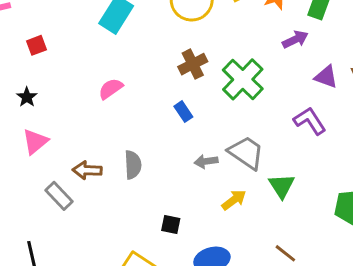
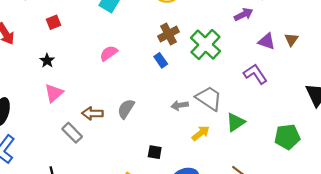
blue rectangle: (183, 112) -> (161, 60), moved
gray semicircle: (133, 165) -> (126, 109), turned -144
green triangle: (282, 186) -> (236, 122), turned 30

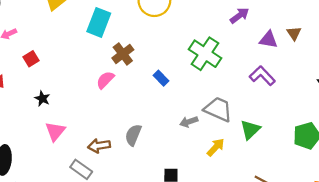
red square: (53, 22) -> (31, 59), moved
brown cross: (169, 34) -> (123, 54), moved

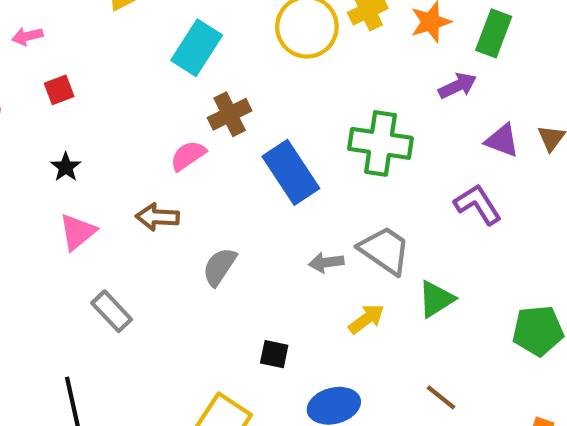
green cross: (205, 54) -> (381, 143), turned -36
blue rectangle: (161, 78) -> (291, 172), size x2.0
brown arrow: (99, 146) -> (157, 217), moved

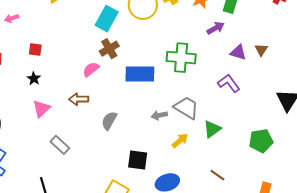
cyan rectangle: (197, 48) -> (107, 19), moved
red square: (59, 90) -> (35, 50), moved, turned 32
blue rectangle: (291, 172) -> (140, 74), turned -52
black square: (274, 354) -> (138, 160), size x1.5

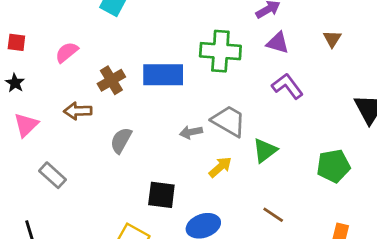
brown cross: (109, 49) -> (111, 80), moved
purple triangle: (238, 52) -> (278, 43), moved
pink semicircle: (91, 69) -> (67, 52), moved

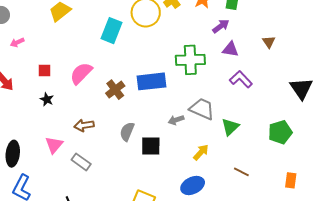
pink semicircle: (67, 52) -> (81, 73), size x1.4
brown arrow: (78, 111) -> (84, 125), moved
pink triangle: (26, 125) -> (54, 145), moved
yellow arrow: (220, 167) -> (201, 152), moved
black square: (161, 195) -> (151, 146), moved

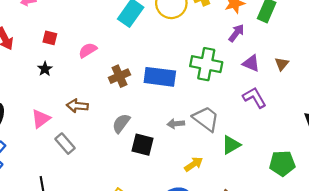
purple arrow: (221, 26) -> (236, 33), moved, turned -30
brown triangle: (269, 42) -> (282, 64), moved
pink semicircle: (81, 73) -> (88, 50), size x0.7

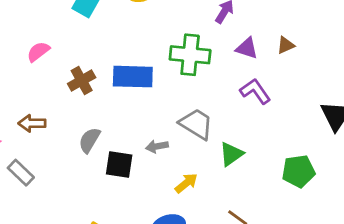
brown triangle: (282, 64) -> (286, 45), turned 32
gray arrow: (176, 124) -> (157, 146), moved

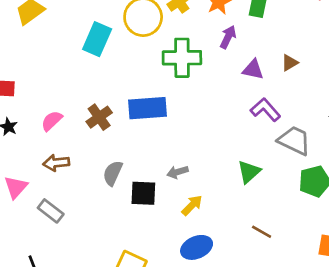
pink semicircle: (38, 52) -> (52, 121), moved
green cross: (190, 55) -> (182, 58), moved
gray trapezoid: (196, 124) -> (294, 141), moved
yellow arrow: (186, 183) -> (192, 205), moved

